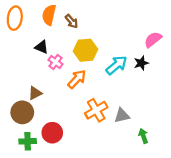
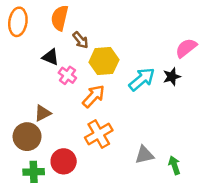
brown arrow: (72, 21) -> (80, 40), moved
orange cross: (96, 110) -> (99, 134), moved
gray triangle: (122, 116) -> (144, 155), moved

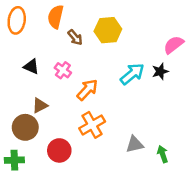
black triangle: (51, 57) -> (31, 67), moved
yellow hexagon: (104, 61) -> (108, 30), moved
green cross: (34, 172) -> (14, 160), moved

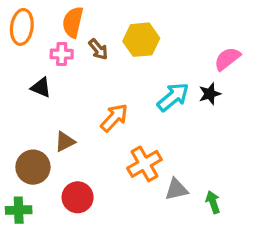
pink cross: (63, 70) -> (62, 54), moved, turned -35
brown triangle: (40, 105) -> (65, 142), moved
orange cross: (92, 125) -> (144, 164), moved

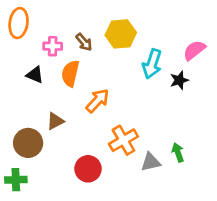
orange semicircle: (73, 22) -> (70, 73), moved
cyan arrow: (173, 97) -> (152, 64), moved, turned 148
red circle: (78, 197) -> (88, 169), moved
green arrow: (213, 202) -> (178, 152), moved

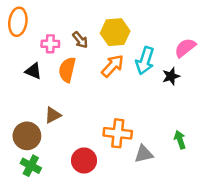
orange arrow: (98, 101) -> (113, 66), moved
orange cross: (123, 140) -> (118, 133), turned 36
green arrow: (178, 152) -> (180, 140), moved
green cross: (16, 180) -> (31, 166), moved, turned 30

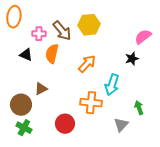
brown arrow: (80, 40) -> (62, 31), size x1.5
cyan arrow: (145, 61) -> (112, 85), moved
orange arrow: (113, 66) -> (87, 64), moved
gray triangle: (144, 154) -> (121, 125), moved, turned -35

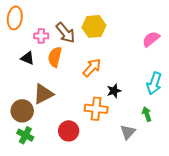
black star: (132, 59) -> (114, 91), moved
cyan arrow: (112, 85) -> (154, 83), moved
brown triangle: (41, 89) -> (43, 94), size x1.5

